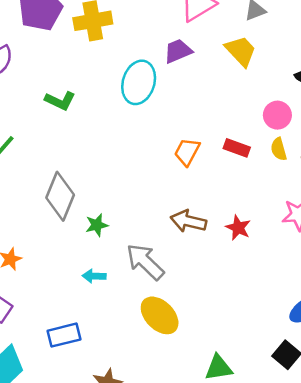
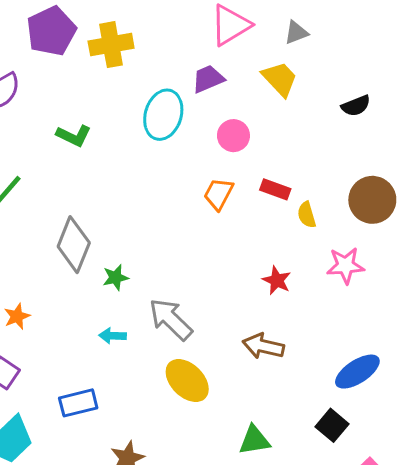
pink circle: (277, 115) -> (233, 136), moved
yellow semicircle: (279, 149) -> (307, 215), moved
brown arrow: (188, 221) -> (263, 346), moved

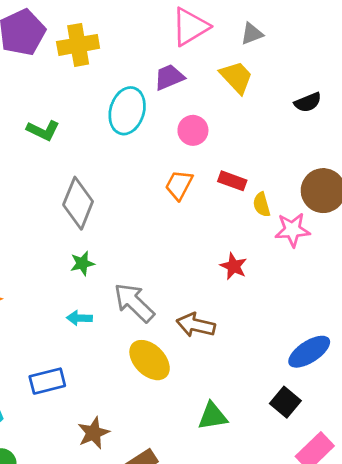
gray diamond: (74, 245) -> (78, 203), moved
pink star: (345, 266) -> (292, 230), moved
brown arrow: (263, 346) -> (196, 325), moved

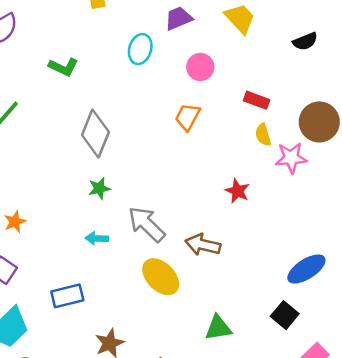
cyan ellipse: (127, 111) -> (140, 49), size x0.7
red rectangle: (232, 181) -> (257, 100), moved

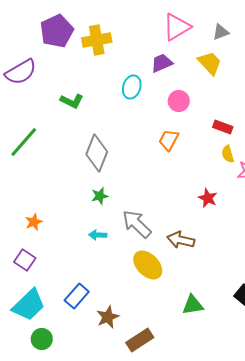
blue rectangle: (67, 296) -> (77, 296), moved, turned -35

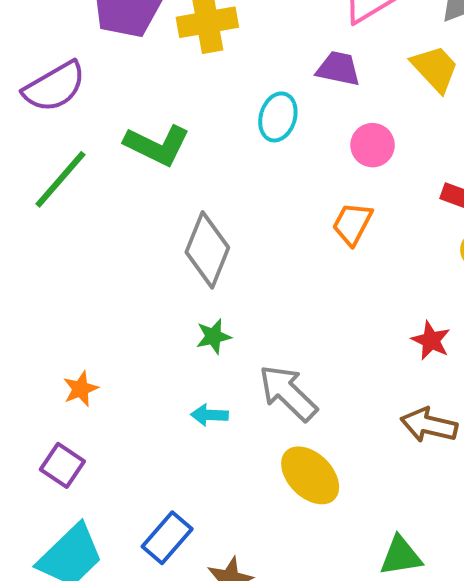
purple trapezoid: (162, 63) -> (338, 69), turned 35
green L-shape: (72, 101) -> (157, 145), size x1.4
green line: (24, 142) -> (60, 179), moved
brown arrow: (181, 240) -> (429, 425), moved

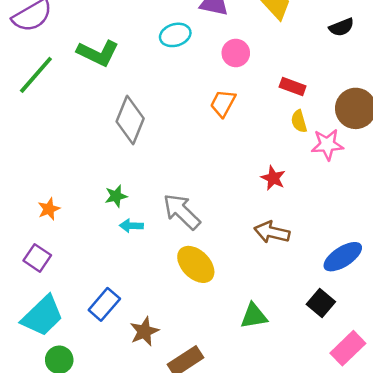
cyan ellipse: (278, 117) -> (175, 35), turned 56
green star: (213, 336) -> (116, 196), moved

